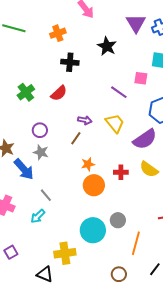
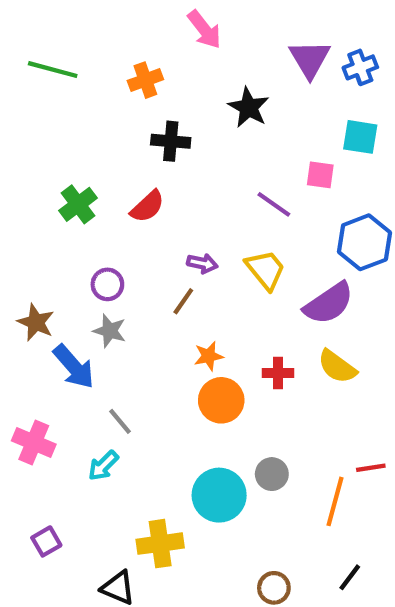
orange line: (136, 243) -> (335, 501), moved

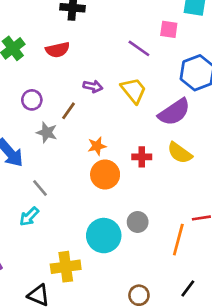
red semicircle: (147, 206) -> (58, 50), turned 30
brown line: (183, 301) -> (68, 111), moved
gray star: (110, 331) -> (47, 132), moved

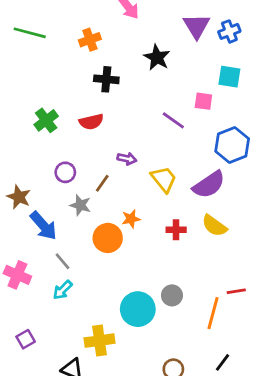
yellow trapezoid: (134, 90) -> (164, 179), moved
orange circle: (105, 175) -> (108, 238), moved
gray line: (40, 188) -> (63, 261), moved

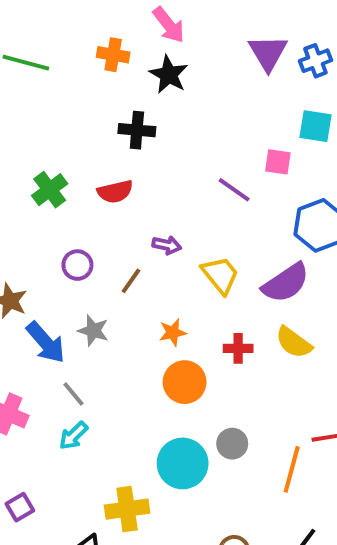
orange cross: (90, 40) -> (113, 55), moved, turned 30
black star: (157, 57) -> (169, 75), moved
gray star: (80, 205) -> (93, 331), moved
orange circle: (108, 238) -> (185, 382), moved

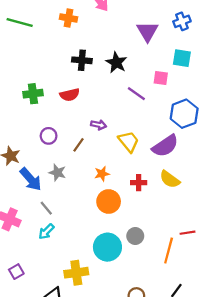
purple triangle: (268, 53) -> (147, 31), moved
black star: (169, 75) -> (116, 63), moved
green cross: (50, 190) -> (33, 94), turned 30

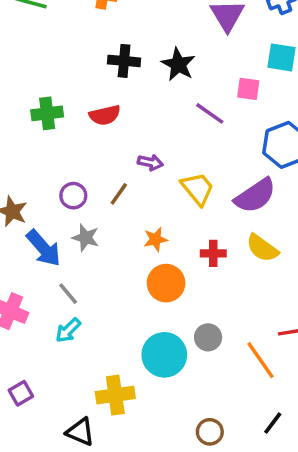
purple circle: (49, 136) -> (73, 196), moved
orange line: (169, 250) -> (261, 360), turned -50

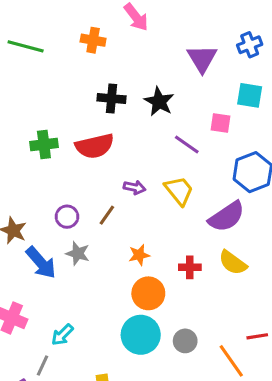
red semicircle: (105, 115) -> (95, 146), size x1.4
yellow trapezoid: (198, 189) -> (179, 191), moved
gray line: (68, 294) -> (42, 365), moved, turned 65
cyan circle: (164, 355) -> (141, 335), moved

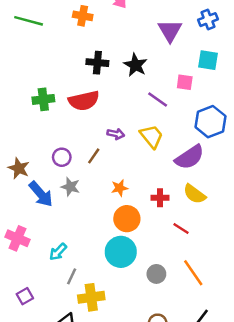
red line: (257, 336) -> (181, 228), moved, turned 42
gray circle: (185, 341) -> (156, 274), moved
gray line: (42, 365) -> (72, 276), moved

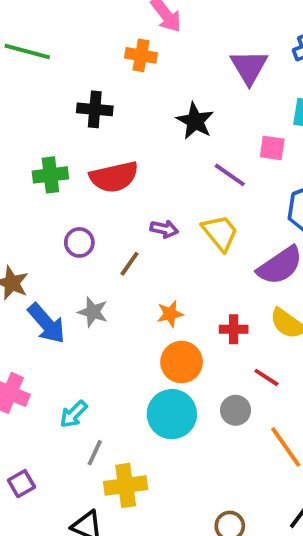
orange cross: (83, 16) -> (141, 55), moved
black cross: (97, 63) -> (95, 109), moved
purple circle: (62, 157) -> (79, 242), moved
gray circle: (156, 274) -> (236, 410), moved

